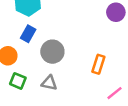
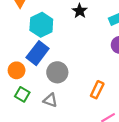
blue rectangle: (28, 34) -> (38, 53), size x1.5

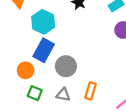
orange rectangle: (97, 90) -> (91, 91), moved

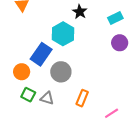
cyan hexagon: (43, 22) -> (63, 34), moved
gray triangle: (63, 95) -> (47, 98), moved

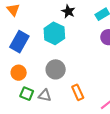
blue rectangle: (41, 54) -> (19, 42), moved
orange rectangle: (82, 98) -> (78, 92), turned -42

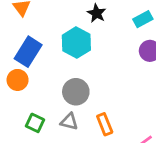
orange circle: (19, 73) -> (18, 80), moved
gray triangle: (45, 96) -> (69, 122), moved

